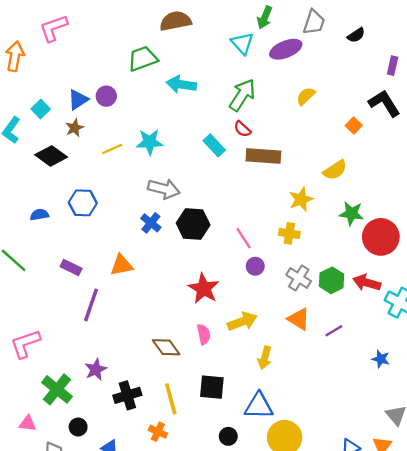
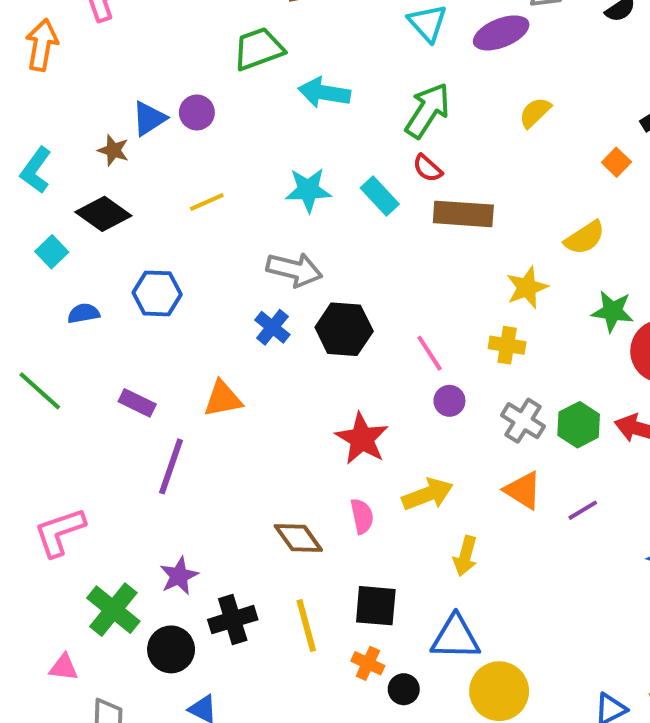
cyan square: (41, 109) -> (52, 252), moved
brown star: (75, 128) -> (113, 150), moved, turned -30
cyan star: (150, 142) -> (308, 190), moved
black circle: (78, 427) -> (171, 649), moved, size x1.5
orange cross: (158, 432) -> (368, 663), moved

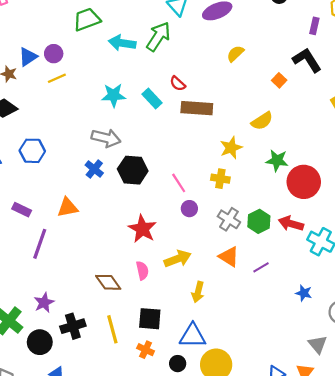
green arrow: (428, 110) -> (158, 37), moved
yellow line: (207, 202) -> (57, 78), moved
black circle: (404, 689) -> (178, 364), moved

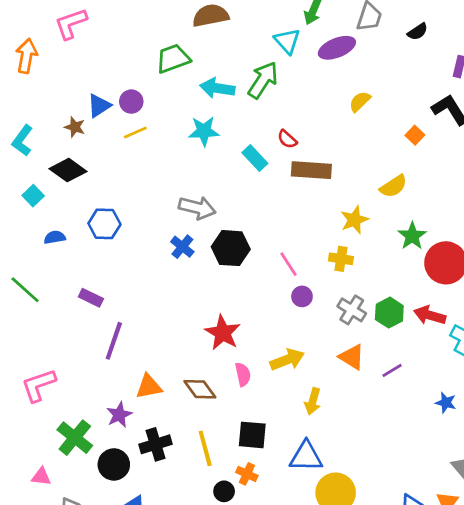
cyan star: (113, 95) -> (204, 131), moved
green star: (277, 160) -> (412, 236), turned 30
orange triangle: (68, 208) -> (149, 387), moved
red star: (142, 229) -> (223, 333), moved
black circle: (178, 364) -> (224, 491), moved

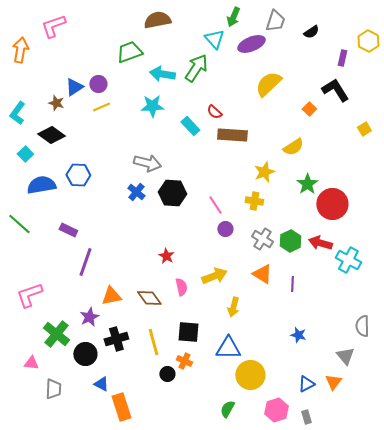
yellow semicircle: (360, 102) -> (268, 84), size x1.6
blue semicircle: (55, 237) -> (41, 185), size x1.8
red star: (223, 333) -> (166, 256), size x0.6
purple line: (392, 370) -> (292, 284), turned -56
blue star: (446, 403) -> (298, 335), moved

